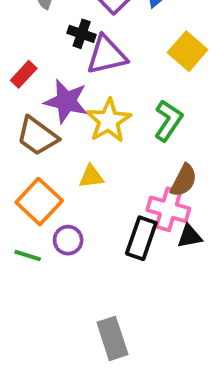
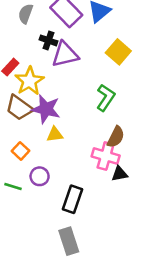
purple star: (66, 101) -> (46, 109), moved
yellow star: (109, 121) -> (29, 81), moved
orange square: (39, 202) -> (21, 151), size x0.6
black rectangle: (141, 238) -> (73, 199), moved

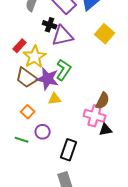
green L-shape: (106, 98) -> (64, 70), moved

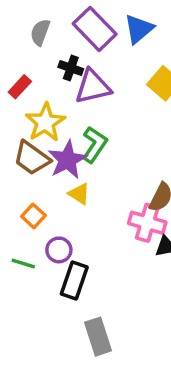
red rectangle: (20, 46) -> (20, 87), moved
purple star: (48, 79) -> (67, 160), turned 30
yellow triangle: (55, 99) -> (79, 194), turned 40
black rectangle: (69, 150) -> (74, 281), moved

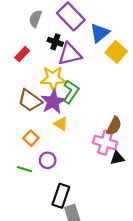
blue triangle: (139, 29) -> (100, 33), moved
yellow star: (45, 122) -> (53, 78), moved, turned 30
black rectangle: (74, 281) -> (61, 196), moved

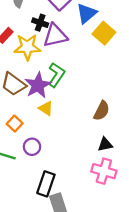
yellow star: (53, 78) -> (27, 47), moved
pink cross: (105, 143) -> (104, 171), moved

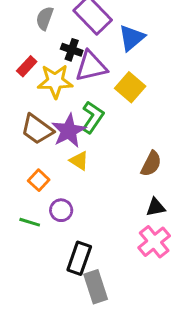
yellow square: (104, 33) -> (130, 87), moved
pink cross: (104, 171) -> (154, 242), turned 35

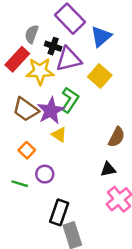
gray semicircle: (45, 18) -> (32, 34), moved
red rectangle: (27, 66) -> (17, 59), size x1.5
black triangle: (156, 207) -> (108, 169), moved

